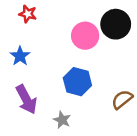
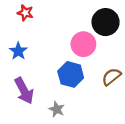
pink circle: (85, 36) -> (83, 44), moved
brown semicircle: (122, 99) -> (111, 77), moved

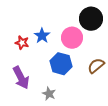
red star: (25, 13) -> (22, 43), moved
blue star: (18, 51) -> (42, 36), moved

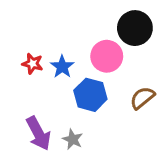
blue star: (42, 36) -> (62, 67), moved
purple arrow: (21, 78) -> (38, 133), moved

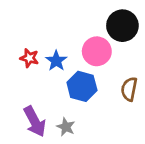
brown semicircle: (142, 98) -> (129, 89), turned -40

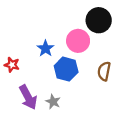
red star: (29, 58) -> (12, 65), moved

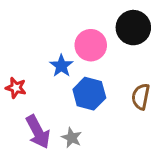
pink circle: (78, 41) -> (91, 45), moved

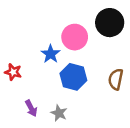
purple arrow: (38, 132) -> (31, 108), size x0.6

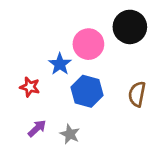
red star: (13, 72) -> (30, 87), moved
purple arrow: (31, 108) -> (37, 128), turned -105

